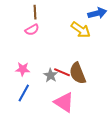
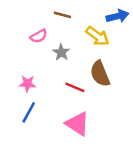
brown line: (35, 12) -> (62, 15), moved, turned -72
brown semicircle: (78, 73) -> (100, 74), moved
gray star: (51, 75) -> (61, 52), moved

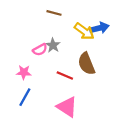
blue arrow: (117, 16) -> (99, 28), moved
pink semicircle: (39, 36) -> (40, 50), moved

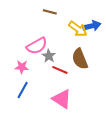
gray star: (53, 45) -> (49, 56), moved
pink semicircle: (40, 50) -> (37, 46), size x1.5

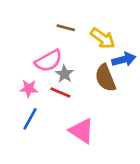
brown line: (50, 12) -> (66, 28), moved
blue arrow: (92, 26) -> (124, 59), moved
red line: (60, 70) -> (60, 92), moved

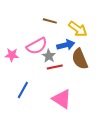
blue arrow: (124, 59) -> (66, 45), moved
pink star: (29, 89) -> (12, 55), moved
red line: (60, 92) -> (55, 67), moved, turned -35

